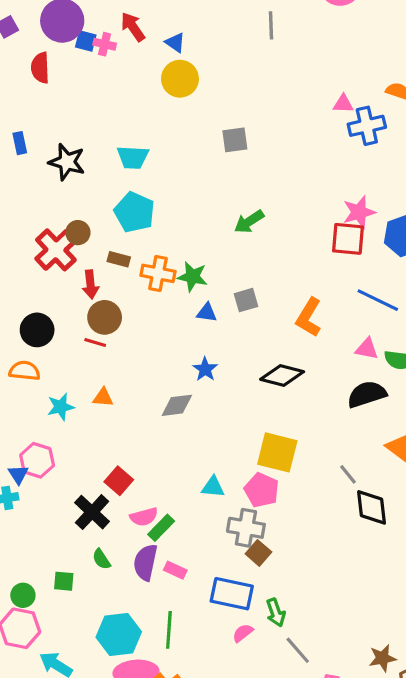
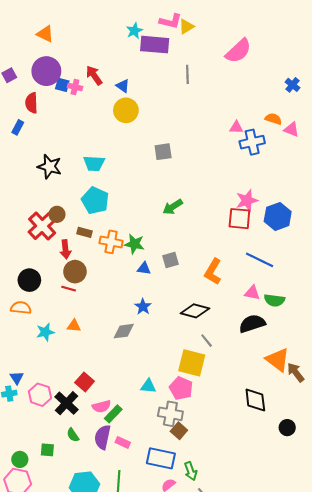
blue rectangle: (20, 143) -> (18, 127), moved, turned 40
pink hexagon: (37, 460) -> (40, 395), moved
gray line: (348, 474) -> (207, 341), moved

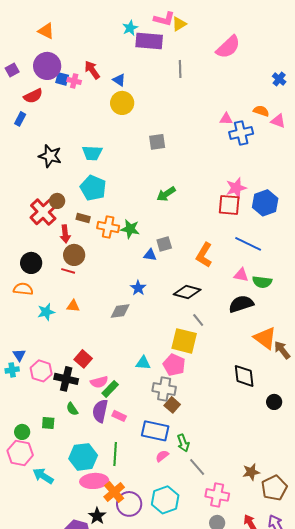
red semicircle: (31, 103) -> (33, 96), turned -114
blue triangle: (144, 268) -> (150, 255), moved
black cross: (67, 403) -> (66, 379), turned -30

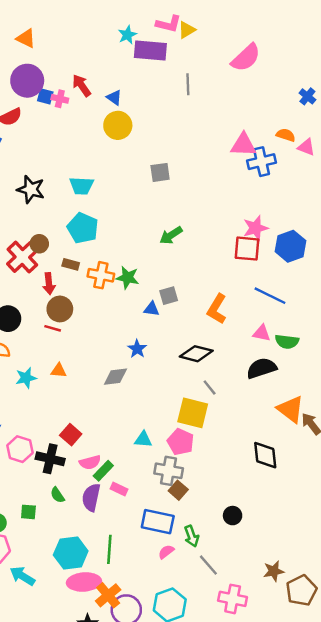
pink triangle: (226, 119) -> (243, 145), size x1.6
black circle: (274, 402) -> (233, 516), moved
pink rectangle: (119, 416) -> (119, 489), moved

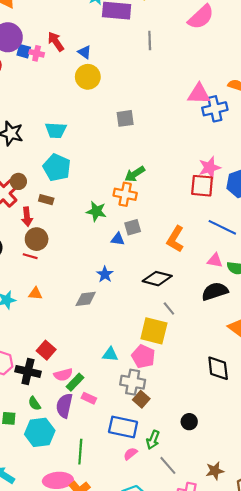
orange cross: (101, 275) -> (125, 194), moved
green arrow: (191, 536) -> (153, 440), turned 42
cyan hexagon: (71, 553) -> (40, 432), moved
brown star: (274, 571) -> (215, 471), moved

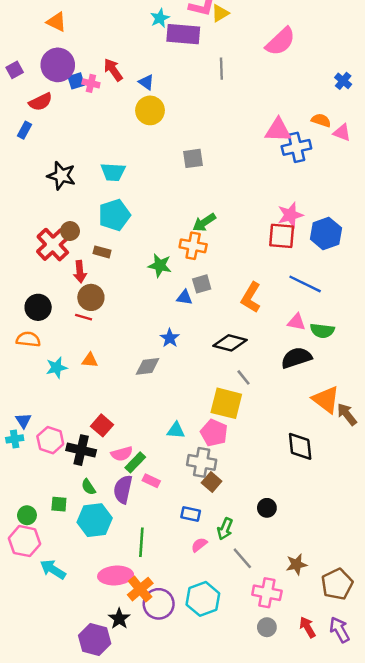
blue square: (24, 51) -> (76, 81), turned -32
cyan pentagon: (57, 168) -> (114, 215), turned 30
blue rectangle: (123, 427) -> (191, 514), size x0.6

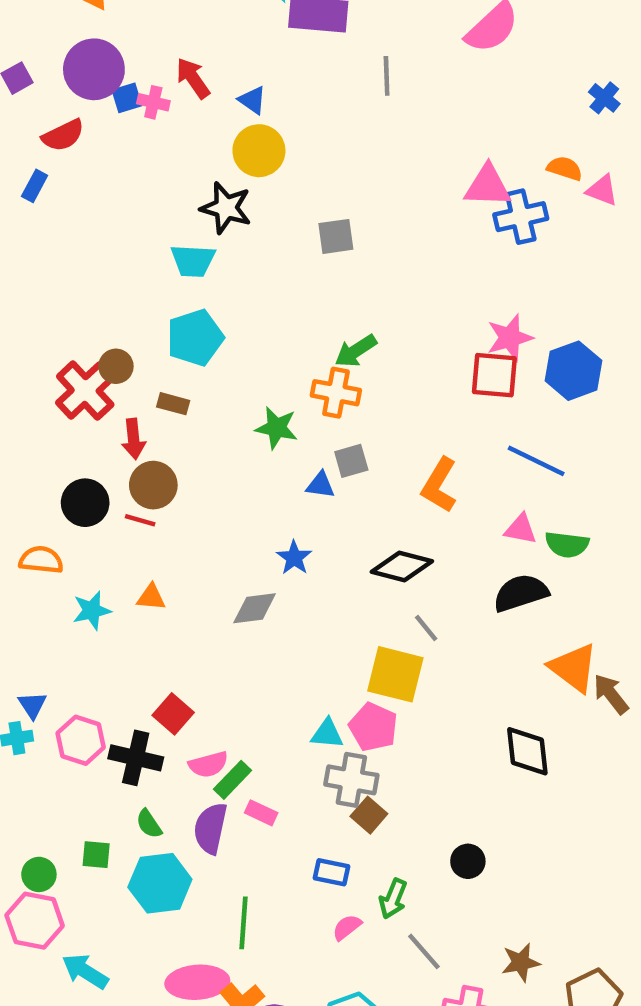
black star: (61, 176) -> (226, 208), moved
black circle: (38, 307) -> (85, 503), moved
cyan triangle: (176, 430) -> (327, 734), moved

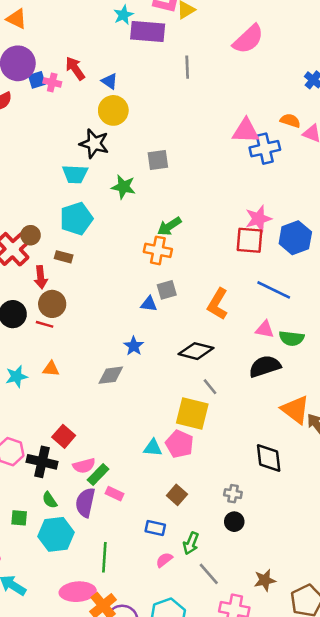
green star: (277, 428) -> (123, 187), moved
gray cross: (351, 780) -> (233, 494), moved, size x0.6

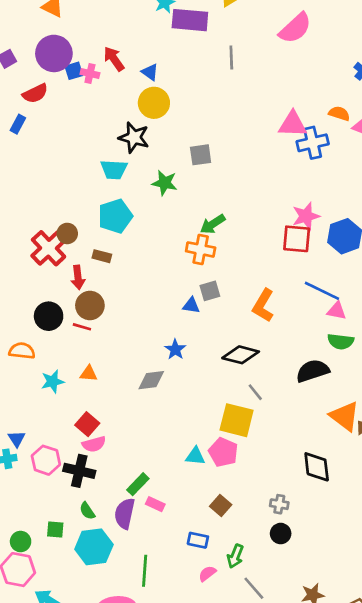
pink triangle: (265, 329) -> (337, 311), moved
red square: (64, 436) -> (87, 424), moved
pink semicircle: (84, 466) -> (94, 444), moved

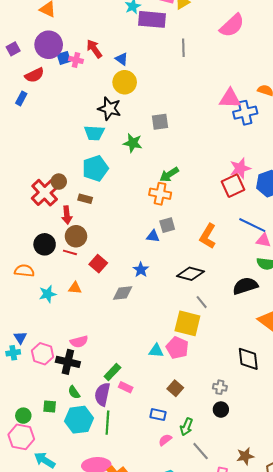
red square: (297, 239) -> (233, 186), turned -30
red square: (87, 424) -> (98, 264), moved
green line: (145, 571) -> (107, 423), moved

